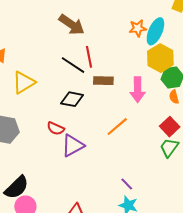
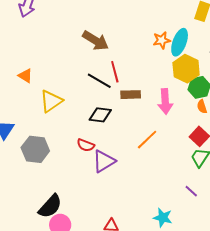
purple line: (127, 184) -> (191, 191), moved

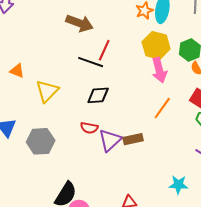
yellow hexagon: (186, 69) -> (156, 45), moved
red line: (115, 72) -> (104, 50), turned 50
brown rectangle: (131, 95) -> (133, 139), moved
orange line: (147, 140) -> (162, 108), moved

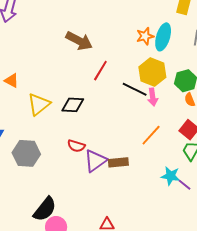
black line: (91, 62) -> (135, 89), moved
pink arrow: (159, 70) -> (153, 97), size x0.7
black diamond: (98, 95) -> (73, 105), moved
cyan star: (178, 185) -> (171, 176), moved

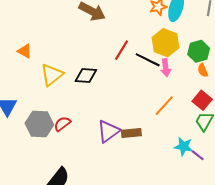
red line: (100, 71) -> (122, 50), moved
red semicircle: (76, 146) -> (62, 124), moved, turned 126

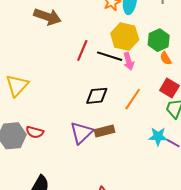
black diamond: (86, 75) -> (97, 96), moved
red semicircle: (62, 124) -> (35, 132), turned -120

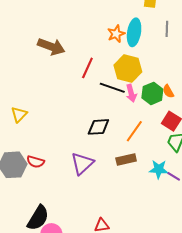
green hexagon: (159, 40) -> (152, 93), moved
red line: (82, 50) -> (87, 68), moved
yellow triangle: (17, 85) -> (19, 114), size x0.7
brown rectangle: (104, 131) -> (126, 160), moved

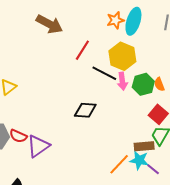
orange line: (134, 131) -> (119, 164), moved
brown rectangle: (126, 160) -> (144, 146), moved
purple triangle: (82, 163) -> (38, 146), moved

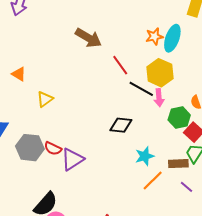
red line: (82, 50) -> (120, 65), turned -70
green hexagon: (143, 84) -> (179, 118), moved
cyan star: (139, 160) -> (145, 156), moved, turned -30

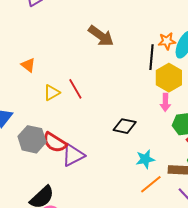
red line: (120, 65) -> (75, 89), moved
black line: (141, 89) -> (152, 57), moved, turned 60
red semicircle: (53, 148) -> (55, 142), size x1.4

